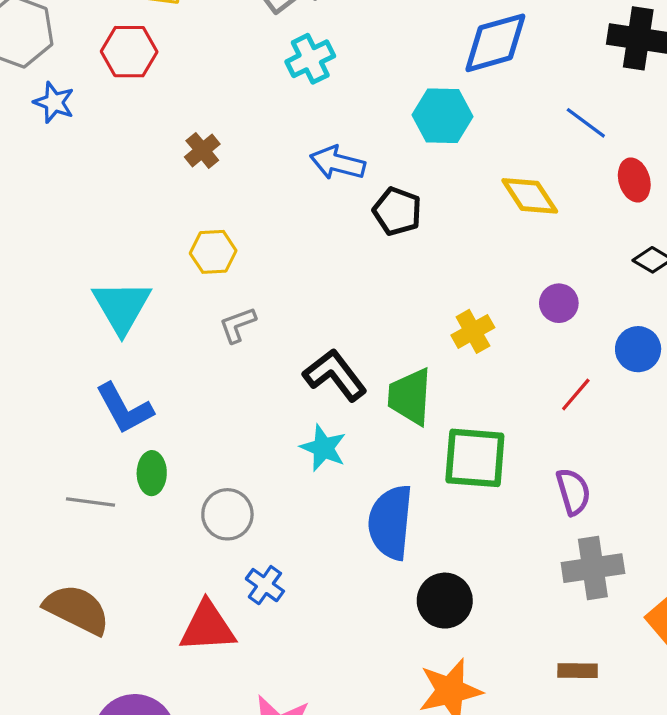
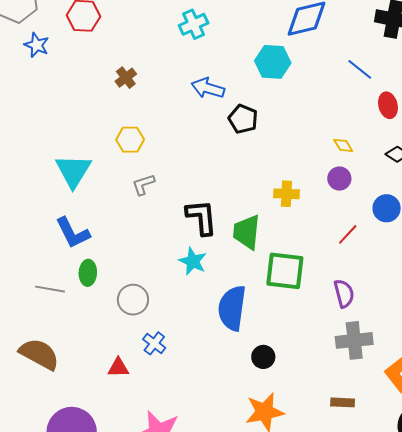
yellow diamond: (530, 196) -> (343, 145), moved, size x0.6
yellow cross: (473, 331) -> (286, 194), turned 30
black L-shape: (335, 375) -> (202, 217), turned 30
black circle: (445, 601) -> (263, 357), size x0.7
red triangle: (207, 627) -> (118, 368), size x0.6

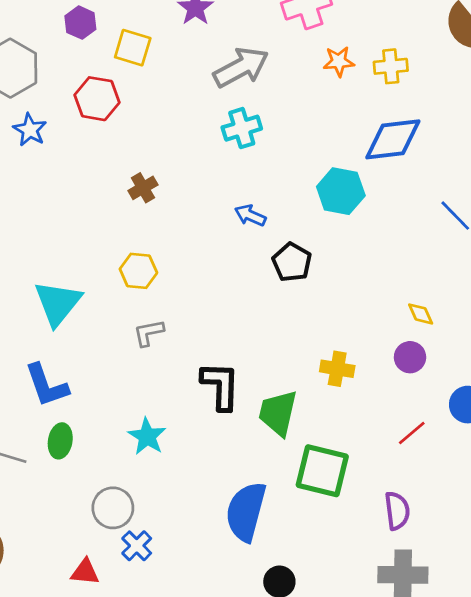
blue arrow: (208, 88) -> (250, 215), size x0.7
cyan star: (193, 261) -> (147, 436), moved
gray circle: (133, 300) -> (113, 508), moved

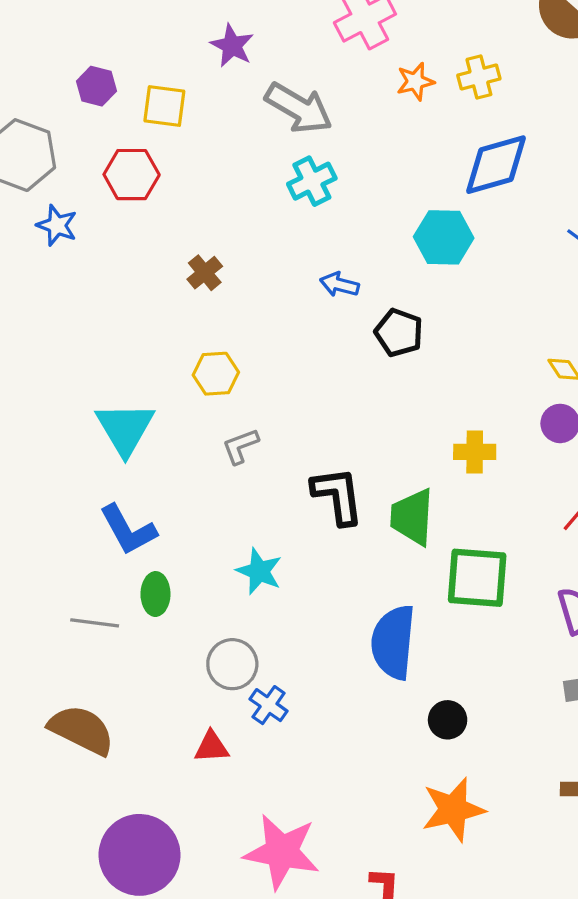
gray arrow: (241, 67) -> (299, 108), turned 68

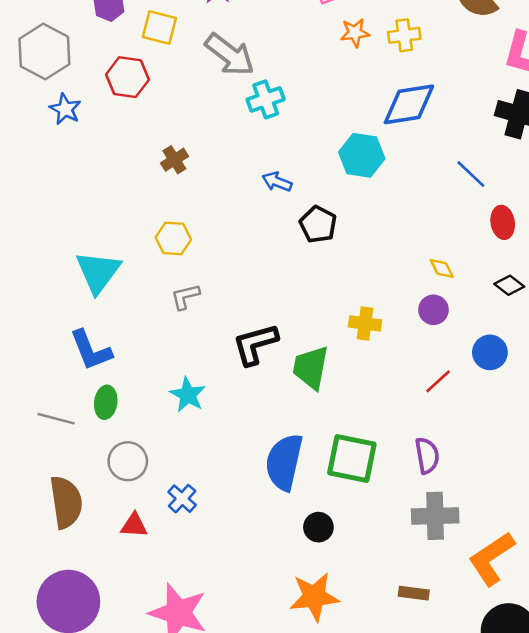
gray arrow: (299, 108) -> (230, 55), moved
black L-shape: (338, 496) -> (255, 344), turned -105
green square: (477, 578) -> (352, 459), moved
gray circle: (232, 664) -> (128, 461), moved
brown semicircle: (81, 730) -> (66, 502), moved, turned 48

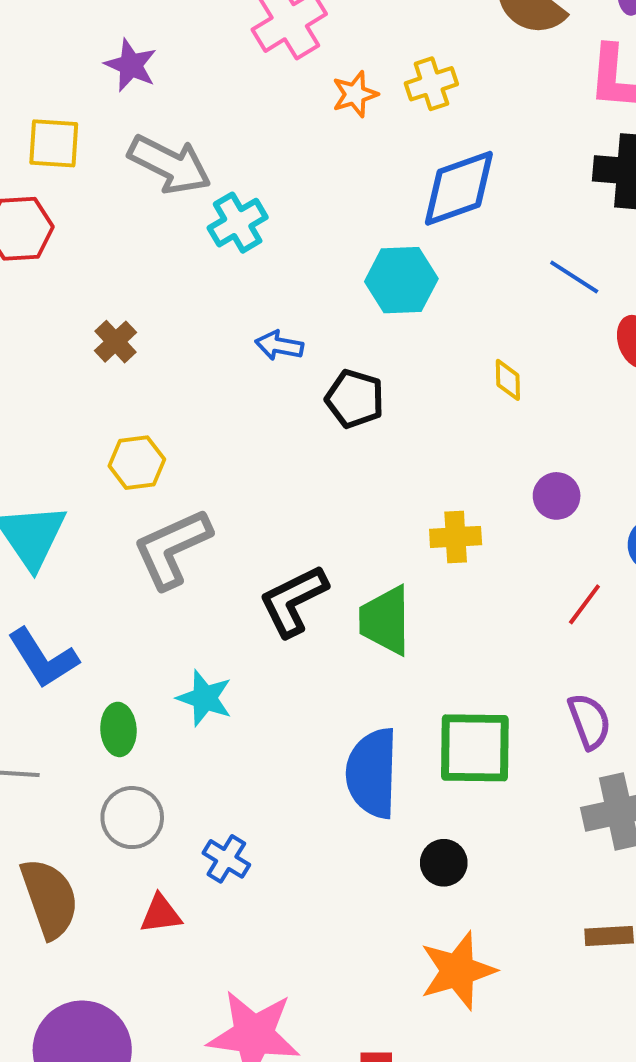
yellow diamond: (442, 268) -> (508, 380), moved, turned 36
gray L-shape: (185, 297) -> (172, 548), size x1.8
green ellipse: (106, 402) -> (118, 729), moved

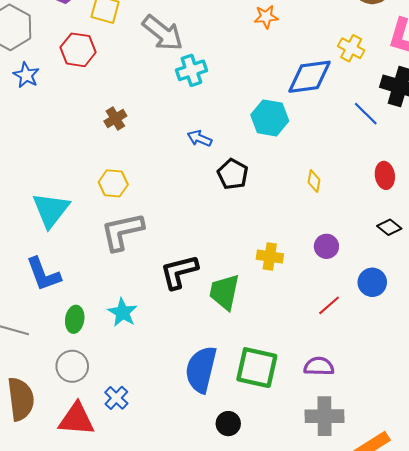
yellow cross: (431, 84) -> (351, 48), moved, turned 35
blue line: (574, 277) -> (366, 114), moved
purple semicircle: (589, 721) -> (319, 366), turned -80
red triangle: (161, 914) -> (76, 419), size x1.6

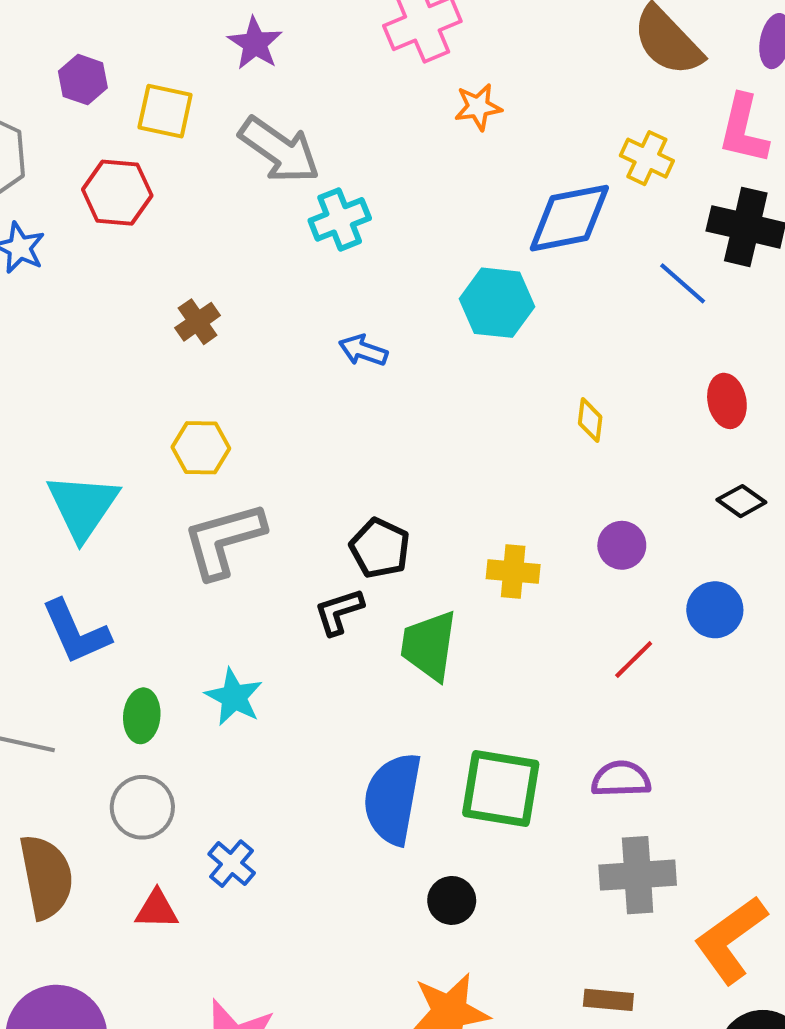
black pentagon: (233, 174) -> (380, 548), moved
black L-shape: (179, 272) -> (339, 612), size x0.7
red triangle: (76, 419) -> (157, 909), size x0.6

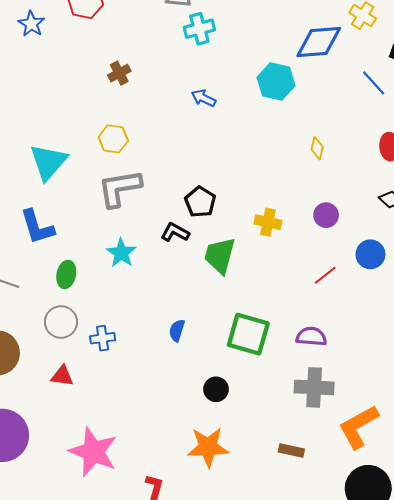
black L-shape: (339, 612) -> (175, 232), turned 40
cyan star: (234, 697) -> (121, 253), moved
blue semicircle: (393, 799) -> (177, 330), moved, size x0.5
blue cross: (232, 864) -> (103, 338), moved, turned 35

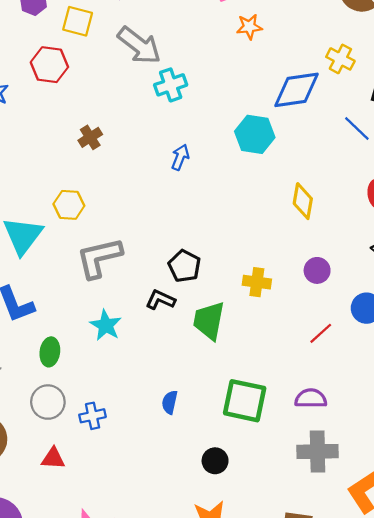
blue arrow: (204, 98) -> (180, 157), turned 90
yellow hexagon: (113, 139) -> (69, 205), moved
yellow diamond: (317, 148) -> (303, 201), size x1.5

